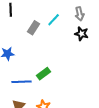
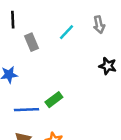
gray rectangle: (34, 28) -> (31, 42), moved, turned -56
black star: (82, 34) -> (108, 66), moved

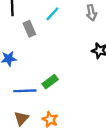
cyan line: (66, 32) -> (52, 14), moved

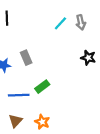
cyan line: (52, 14) -> (60, 23), moved
gray rectangle: (29, 29) -> (26, 58), moved

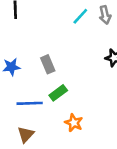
gray rectangle: (26, 58) -> (48, 64), moved
orange star: (42, 122) -> (74, 123), moved

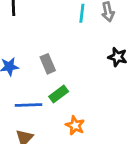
cyan line: (80, 16) -> (82, 13), turned -36

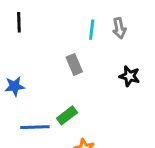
gray rectangle: (48, 64) -> (74, 65), moved

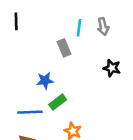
gray rectangle: (74, 65) -> (64, 48), moved
blue star: (15, 86) -> (45, 81), moved

